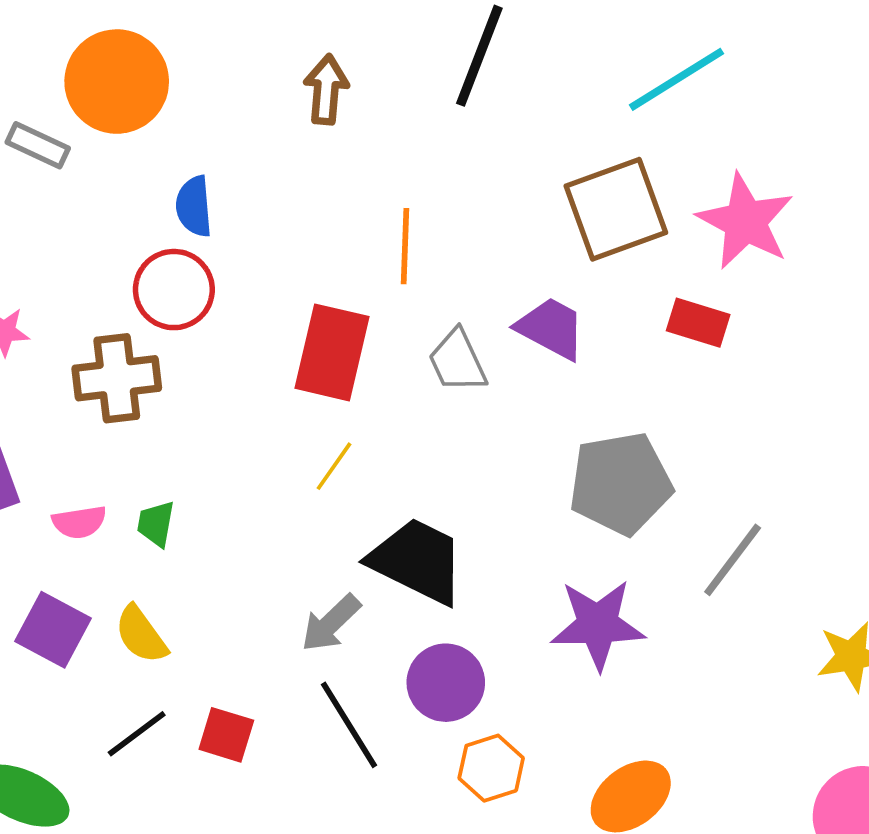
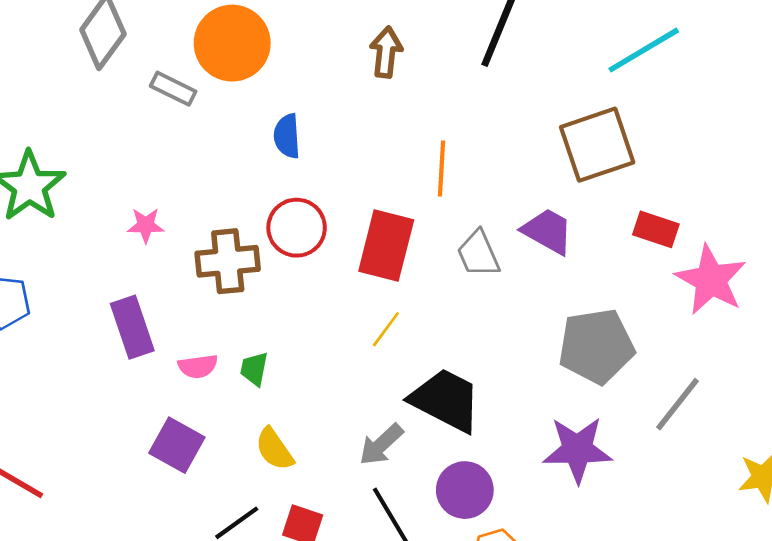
pink star: (745, 221) -> (711, 280), moved
red circle: (174, 290) -> (297, 228), moved
yellow semicircle: (141, 635) -> (274, 449), moved

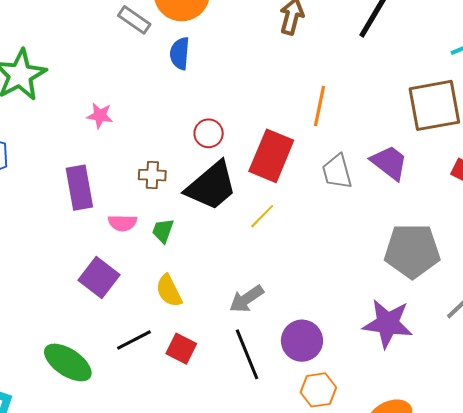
blue semicircle: (287, 136) -> (180, 53), moved
red circle: (297, 228) -> (209, 133), size x0.7
brown cross: (228, 261) -> (152, 175), moved, size x0.6
black trapezoid: (446, 400) -> (211, 186), moved, turned 104

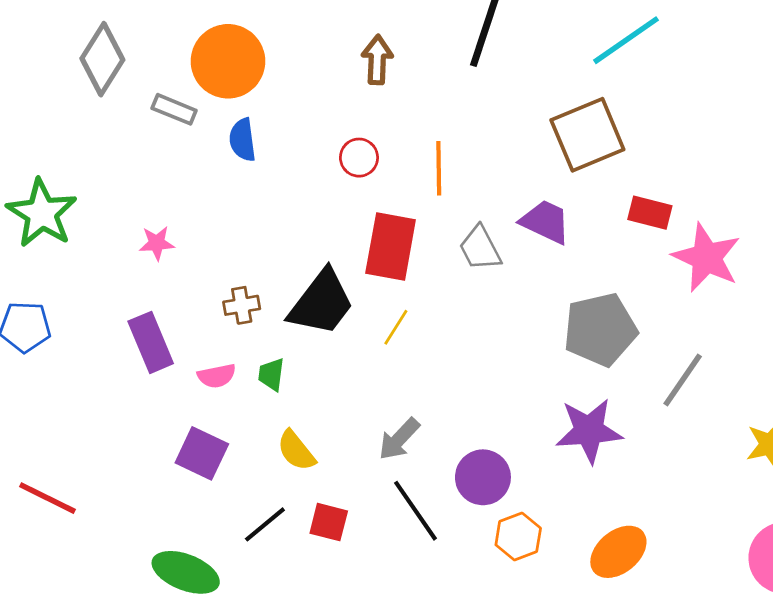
red circle: (209, 133) -> (359, 158), moved

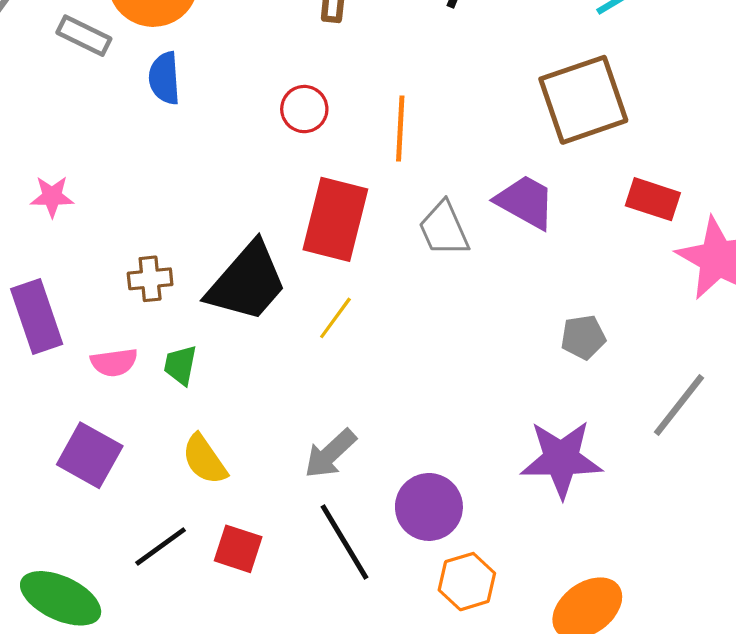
gray pentagon: (600, 330) -> (583, 337), size x0.5

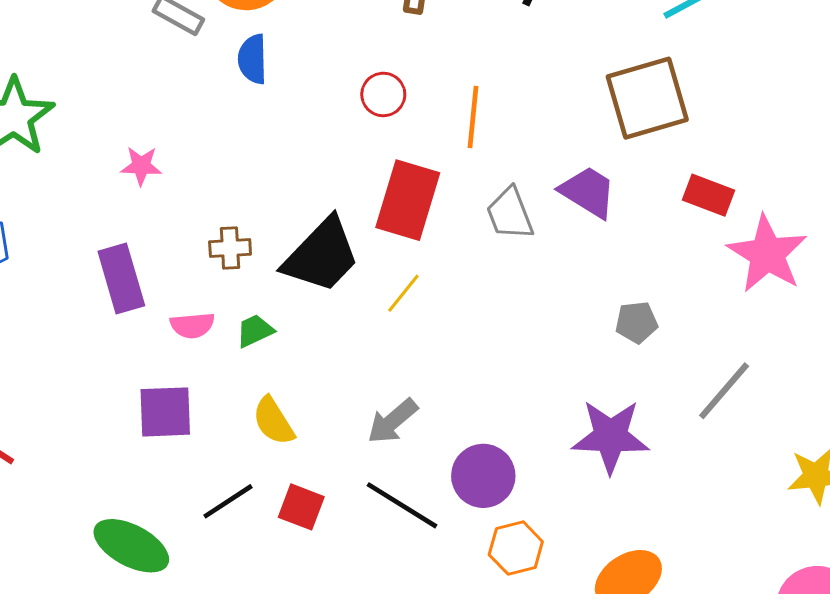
green trapezoid: (180, 365) -> (255, 331), turned 51
purple square: (90, 455) -> (165, 412), turned -34
black line: (344, 542) -> (402, 505), turned -30

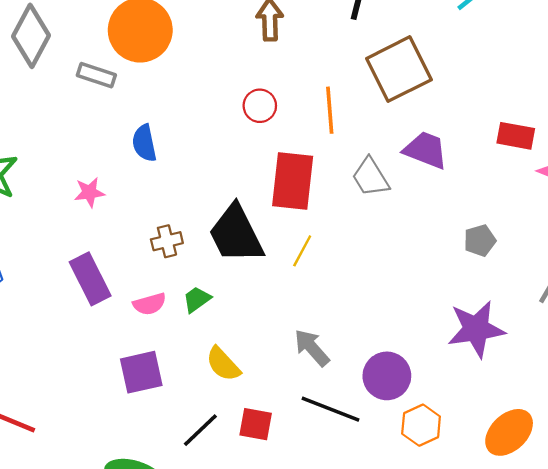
blue semicircle: (253, 59) -> (144, 143), moved
brown square: (647, 98) -> (399, 69), moved
black trapezoid: (322, 255) -> (236, 234), turned 120
gray arrow: (392, 421) -> (312, 348), turned 99

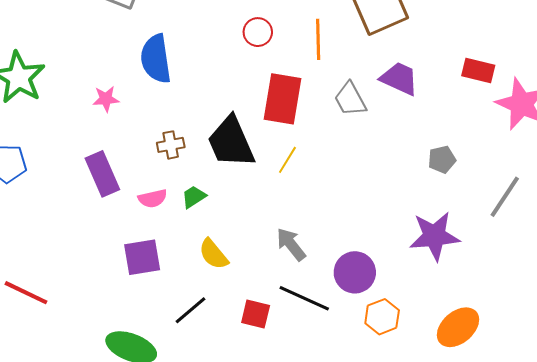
blue semicircle: (144, 143) -> (156, 59), size x1.5
red square: (256, 424) -> (256, 314), moved

